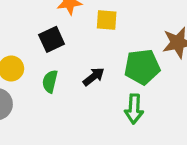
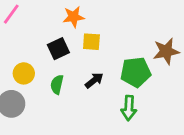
yellow square: (107, 20) -> (91, 42), moved

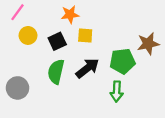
yellow circle: (24, 73) -> (28, 35), moved
black arrow: (94, 80) -> (87, 68), size x1.5
green semicircle: (57, 85) -> (56, 72), size x1.5

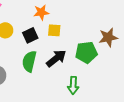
green arrow: (117, 91) -> (73, 85), moved

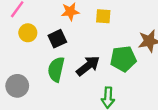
yellow square: (54, 30) -> (103, 16), moved

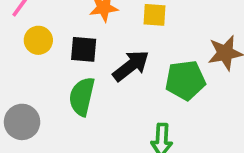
black square: (57, 39) -> (84, 49), turned 30
black arrow: (88, 66) -> (131, 66), moved

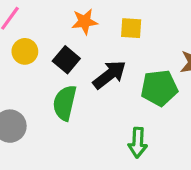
black square: (84, 49) -> (66, 60), turned 35

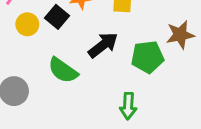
black square: (66, 60) -> (57, 17), moved
green semicircle: (65, 103) -> (63, 70), turned -68

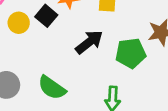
green semicircle: (63, 70) -> (52, 88), moved

